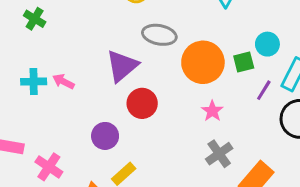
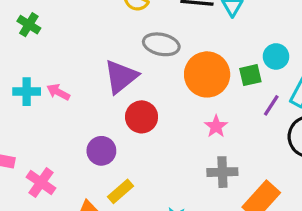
gray cross: (219, 154) -> (222, 172), turned 32

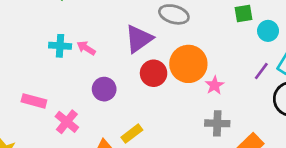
orange circle: (207, 74) -> (188, 64), moved
green square: (250, 75) -> (244, 13), moved
purple circle: (101, 151) -> (104, 89), moved

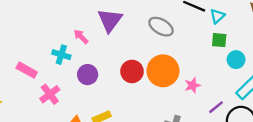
purple triangle: (139, 39) -> (110, 20), moved, turned -32
cyan cross: (60, 46) -> (61, 55), moved
purple line: (261, 71) -> (216, 107), moved
pink star: (215, 85) -> (192, 85), moved

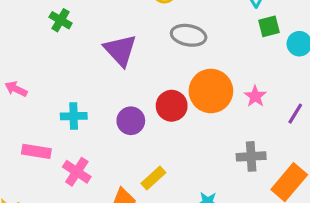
pink arrow: (81, 37) -> (16, 89), moved
purple circle: (88, 75) -> (131, 121), moved

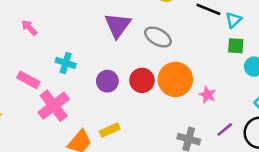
gray ellipse: (189, 35) -> (158, 37), moved
pink star: (255, 96) -> (207, 95), turned -30
purple line: (295, 114) -> (225, 130), moved
pink cross: (77, 172) -> (54, 106), size x1.4

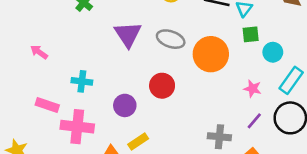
orange circle: (175, 79) -> (211, 54), moved
purple circle: (107, 81) -> (125, 105), moved
pink star: (207, 95) -> (253, 89), moved
pink cross: (54, 106) -> (77, 127), turned -36

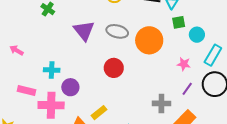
purple circle: (125, 105) -> (70, 87), moved

